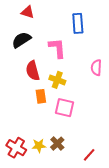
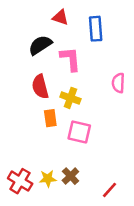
red triangle: (28, 12) -> (60, 17), moved
black semicircle: (21, 40) -> (40, 45), moved

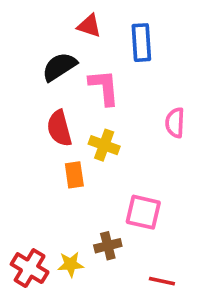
pink square: (79, 132) -> (143, 212), moved
brown cross: (70, 176) -> (108, 246), moved, turned 30
red line: (109, 190) -> (162, 281), turned 60

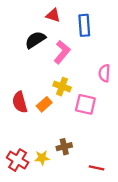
pink L-shape: (104, 87) -> (62, 52), turned 45
red semicircle: (59, 128) -> (20, 102), moved
orange rectangle: (74, 175) -> (44, 104), turned 56
pink square: (143, 212) -> (85, 104), moved

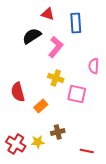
orange rectangle: (44, 104) -> (41, 106), moved

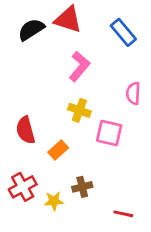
red triangle: (48, 14) -> (68, 20), size x1.5
blue rectangle: (76, 23) -> (123, 32), moved, turned -36
black semicircle: (32, 36) -> (31, 30), moved
red cross: (16, 144) -> (23, 187), moved, turned 30

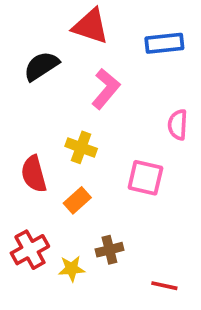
black semicircle: (31, 30) -> (41, 66), moved
blue rectangle: (123, 32) -> (164, 43), turned -56
yellow cross: (79, 110) -> (81, 147), moved

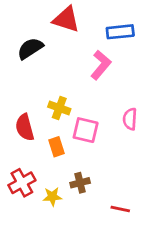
pink L-shape: (106, 89) -> (101, 65), moved
pink semicircle: (178, 125) -> (130, 119), moved
pink square: (145, 178) -> (86, 130), moved
orange rectangle: (77, 200) -> (57, 147), turned -66

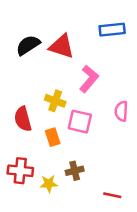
red triangle: (66, 19) -> (62, 46), moved
pink L-shape: (101, 65) -> (89, 79), moved
red cross: (22, 183) -> (20, 171), turned 35

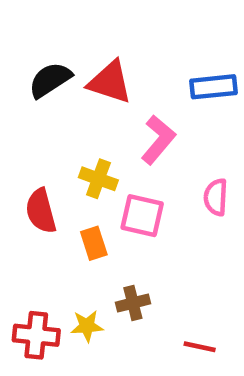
blue rectangle: (112, 30) -> (213, 87), moved
red cross: (20, 171) -> (36, 335), moved

